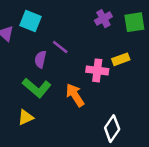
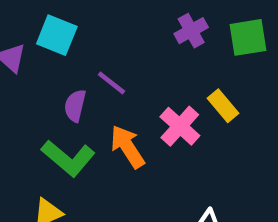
yellow rectangle: (121, 59) -> (223, 106), turned 70
pink cross: (97, 70) -> (180, 126), turned 35
orange arrow: (75, 95) -> (127, 147), moved

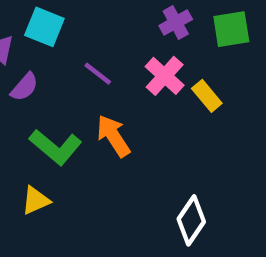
purple semicircle: (75, 106) -> (24, 87), moved, turned -152
pink cross: (180, 126) -> (165, 76), moved

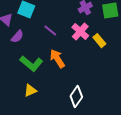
yellow triangle: (36, 200) -> (30, 91), moved
white diamond: (191, 220) -> (76, 97), moved

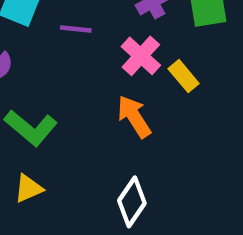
purple line: (50, 31) -> (76, 29), moved, turned -32
orange arrow: (57, 59) -> (134, 117), moved

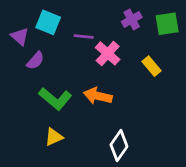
pink cross: (141, 56) -> (108, 53), moved
orange arrow: (134, 117) -> (98, 96), moved, turned -44

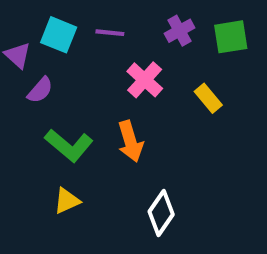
purple line: (84, 36) -> (110, 33), moved
orange arrow: (98, 96) -> (130, 141), turned -120

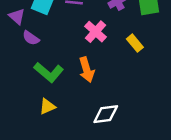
purple semicircle: (40, 90) -> (31, 38), turned 84
white diamond: (161, 213) -> (106, 114), turned 48

